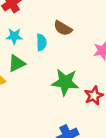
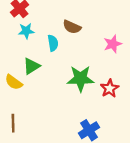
cyan star: (14, 36) -> (26, 31), moved

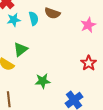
cyan semicircle: (53, 43) -> (34, 18), moved
green star: (80, 79) -> (43, 81), moved, size x0.7

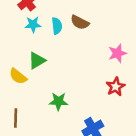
pink star: (88, 25) -> (117, 53), moved

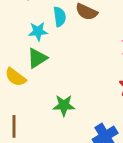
cyan star: (33, 24) -> (38, 31), moved

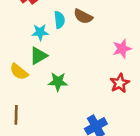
green star: (64, 105) -> (58, 82), moved

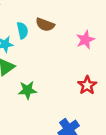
pink star: (122, 49) -> (85, 40), moved

